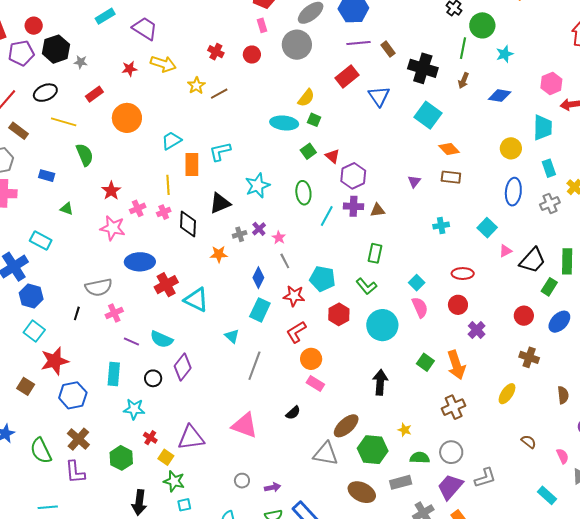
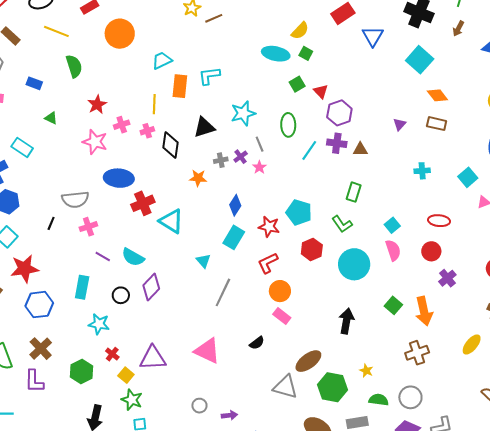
gray line: (285, 261) -> (260, 144), moved

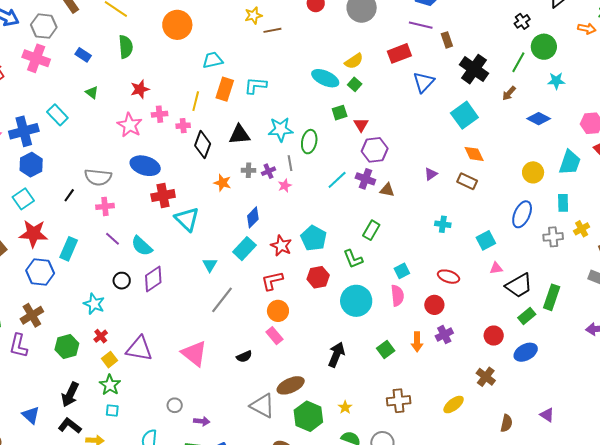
green ellipse: (288, 125) -> (309, 142), moved
cyan rectangle: (82, 287) -> (69, 249), moved
orange arrow: (424, 311) -> (417, 342), moved, size x0.7

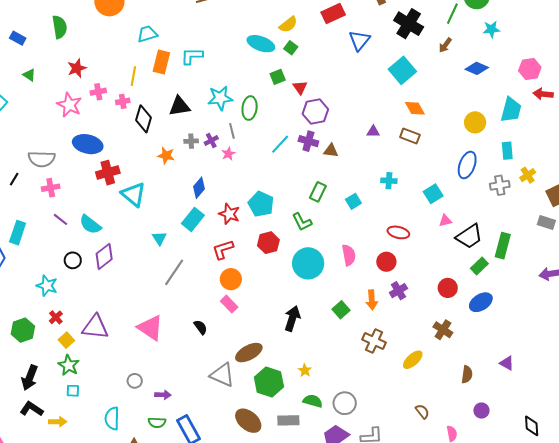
purple triangle: (431, 174) -> (373, 132), turned 40
cyan square: (402, 271) -> (353, 201), moved
black semicircle: (244, 357) -> (200, 327), turned -98
brown cross: (399, 401) -> (374, 341), moved, turned 35

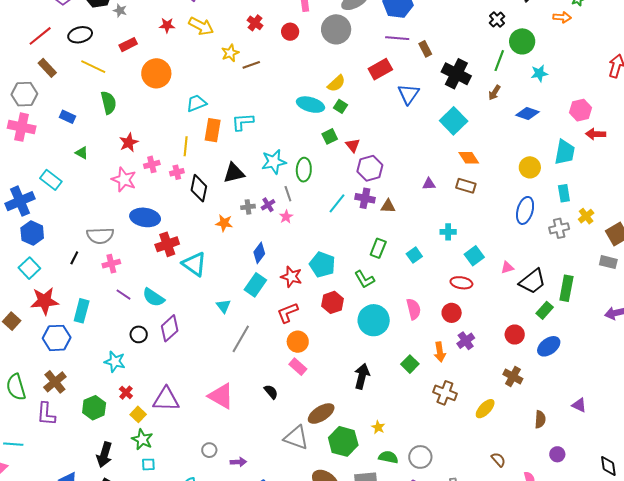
cyan square: (433, 194) -> (474, 256), moved

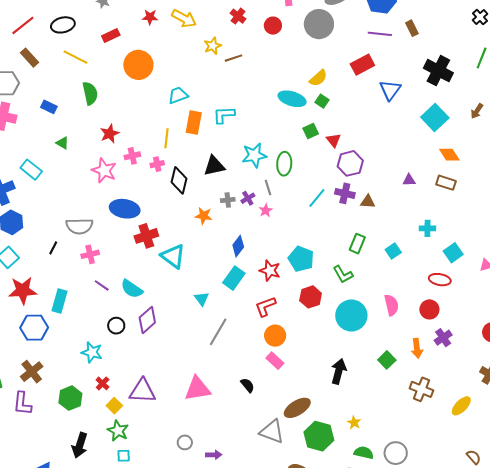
brown rectangle: (425, 49) -> (412, 28), moved
brown arrow: (494, 93) -> (477, 111), moved
pink triangle: (221, 396) -> (197, 389), turned -40

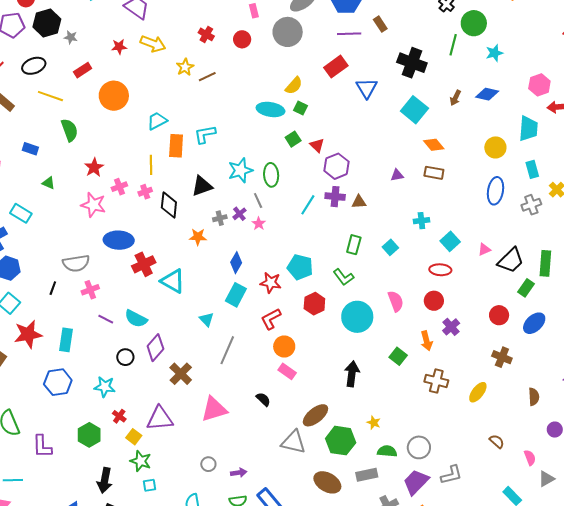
blue hexagon: (34, 328) -> (58, 382), moved
brown cross: (32, 372) -> (181, 374), moved

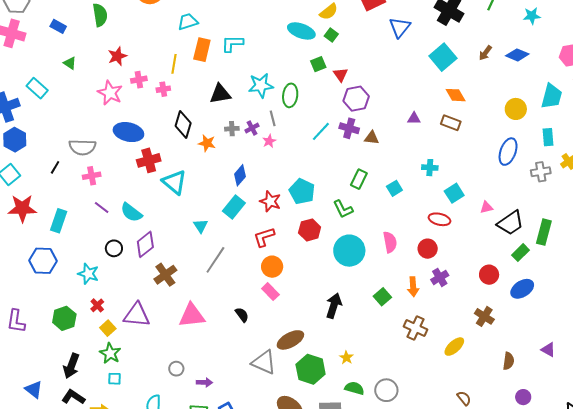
black diamond: (169, 205) -> (183, 125), moved

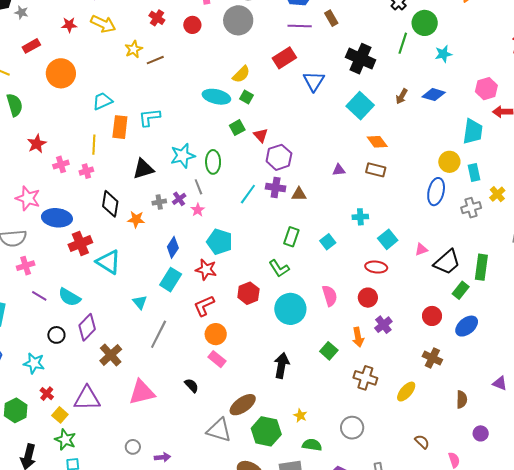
pink star: (110, 93) -> (28, 198), moved
yellow circle: (516, 109) -> (449, 162), moved
cyan pentagon: (302, 191) -> (220, 242), moved
gray circle: (386, 390) -> (352, 428), moved

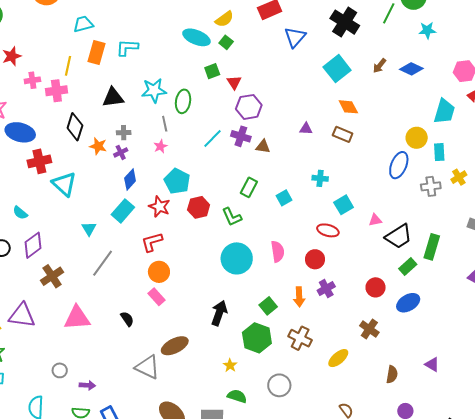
pink cross: (86, 171) -> (56, 91), size x1.5
purple cross: (179, 199) -> (121, 152), moved
red hexagon: (248, 293) -> (199, 207), moved
cyan semicircle: (69, 297) -> (20, 213), size x0.7
green hexagon: (266, 431) -> (257, 338), moved

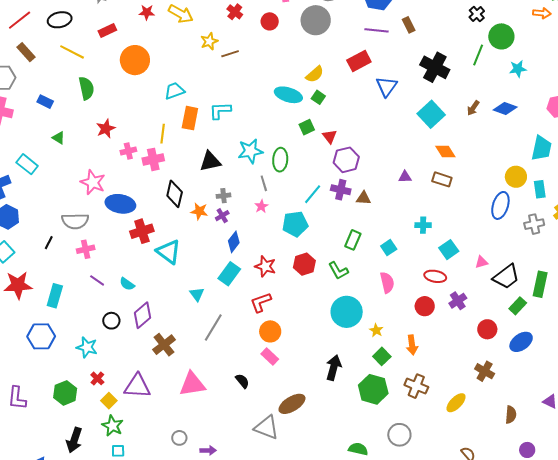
cyan pentagon: (177, 181) -> (295, 224), moved, turned -30
pink semicircle: (278, 252) -> (387, 283), moved
purple cross: (326, 289) -> (458, 301), moved
yellow star: (230, 365) -> (376, 330), moved

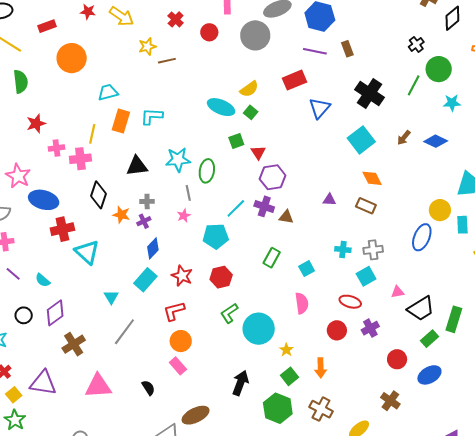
gray cross: (534, 224) -> (373, 250), moved
green L-shape: (338, 271) -> (229, 313), moved, turned 80

